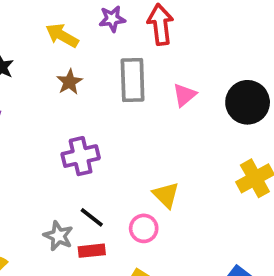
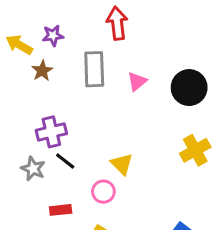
purple star: (112, 19) -> (53, 35), moved
yellow arrow: (62, 36) -> (19, 45), moved
black line: (92, 217) -> (65, 161), moved
gray star: (58, 236) -> (33, 169), moved

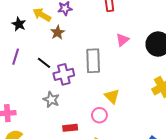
gray rectangle: (94, 69) -> (93, 61), moved
black line: (65, 161) -> (44, 63), moved

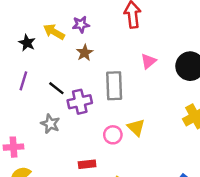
brown star: (58, 33) -> (85, 53), moved
gray star: (51, 100) -> (50, 124), moved
pink circle: (99, 115) -> (113, 135), moved

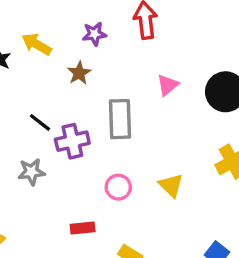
purple star: (81, 24) -> (94, 34), moved
gray star: (50, 124) -> (31, 172), turned -30
yellow triangle: (136, 127) -> (171, 185), moved

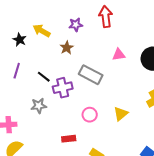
pink triangle: (168, 85) -> (119, 55), turned 32
gray rectangle: (120, 119) -> (91, 75), turned -60
yellow triangle: (171, 185) -> (121, 114), turned 35

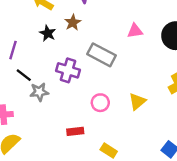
black star: (20, 40) -> (48, 33), moved
black line: (44, 77) -> (24, 75), moved
purple cross: (63, 88) -> (68, 70), turned 30

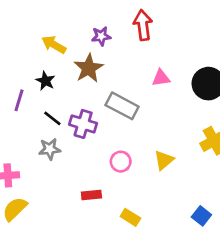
brown star: (73, 23) -> (89, 68), size x1.5
black star: (48, 33) -> (45, 81), moved
black line: (24, 75) -> (52, 118), moved

